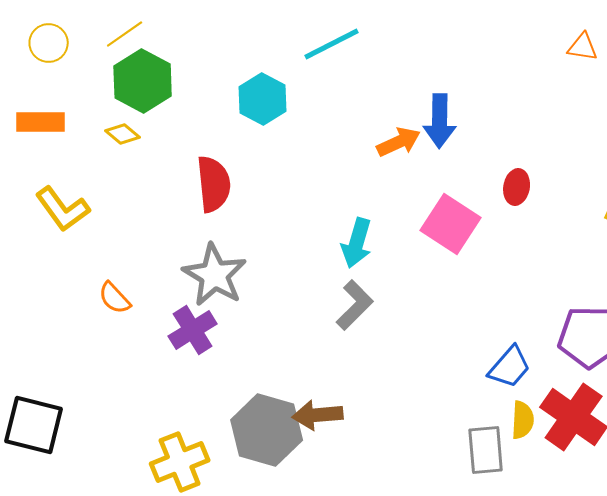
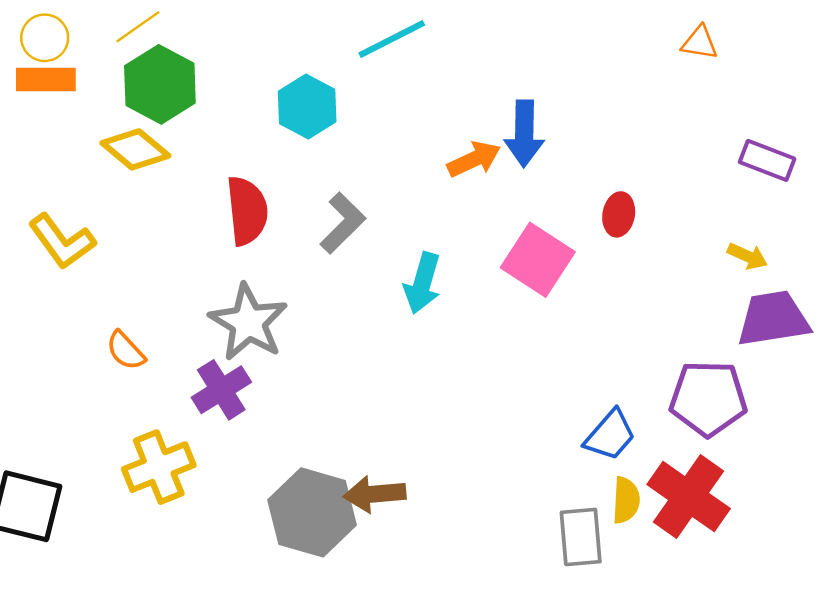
orange rectangle: (41, 122) -> (46, 79), moved
yellow diamond: (123, 134) -> (135, 149), size x1.6
gray L-shape: (355, 305) -> (343, 223), moved
yellow cross: (180, 462) -> (159, 467), moved

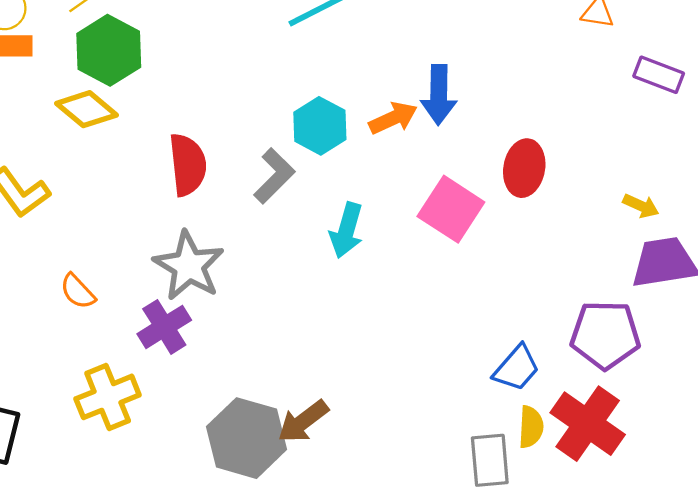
cyan hexagon: (307, 106) -> (320, 126), moved
purple rectangle: (767, 160) -> (659, 75), moved
red ellipse: (619, 214) -> (524, 168), size x1.4
brown arrow: (375, 494) -> (303, 421), turned -32

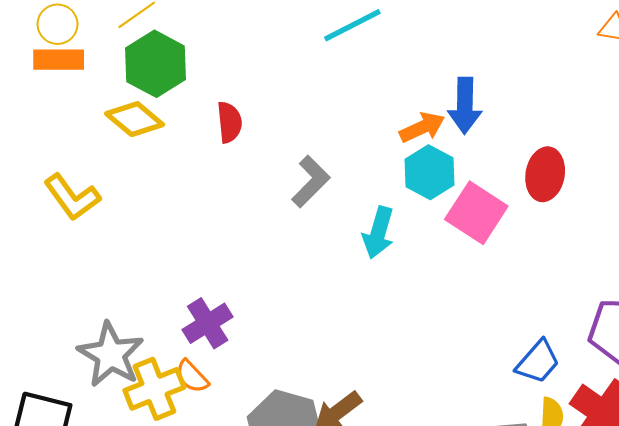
cyan hexagon: (320, 126) -> (429, 172), moved
red semicircle: (188, 165) -> (229, 122), moved, size x0.7
gray star: (189, 266) -> (111, 355), moved
orange semicircle: (78, 291) -> (192, 376), moved

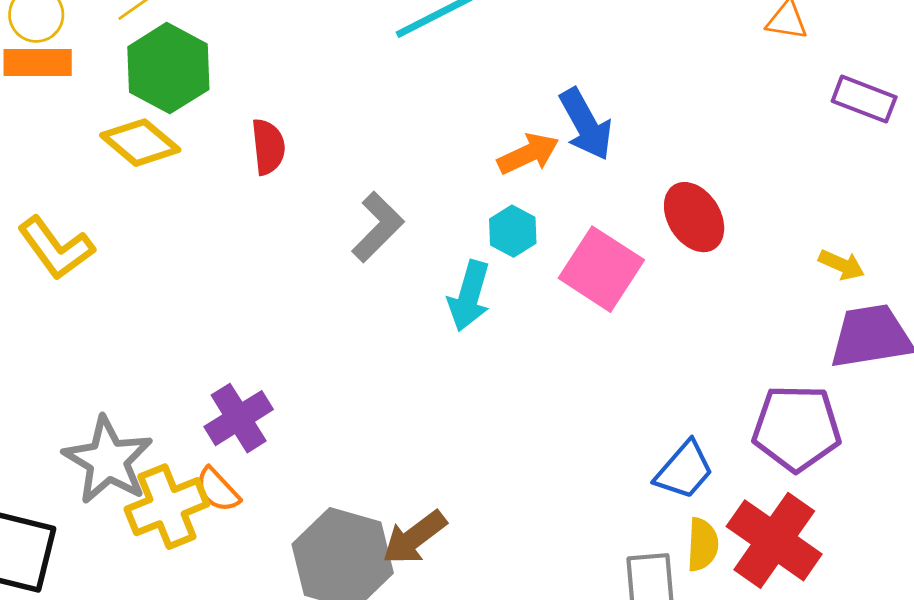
blue arrow: (465, 105) -> (586, 124), turned -30
cyan hexagon: (429, 172) -> (513, 231), moved, size x0.7
red ellipse: (545, 174) -> (694, 217), turned -42

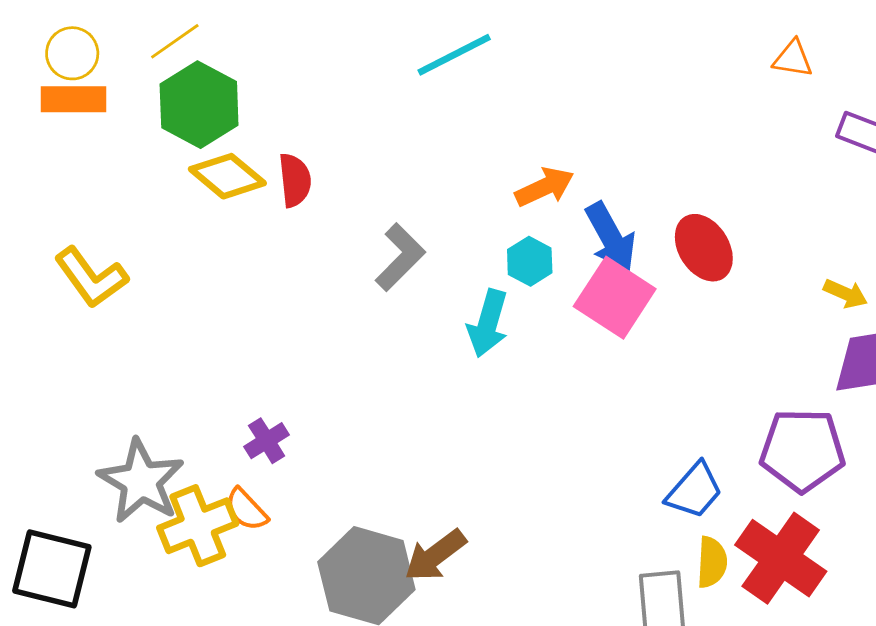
blue arrow: (586, 124) -> (611, 237), moved
yellow diamond: (140, 143) -> (227, 176), moved
purple cross: (239, 418) -> (267, 441), size x0.7

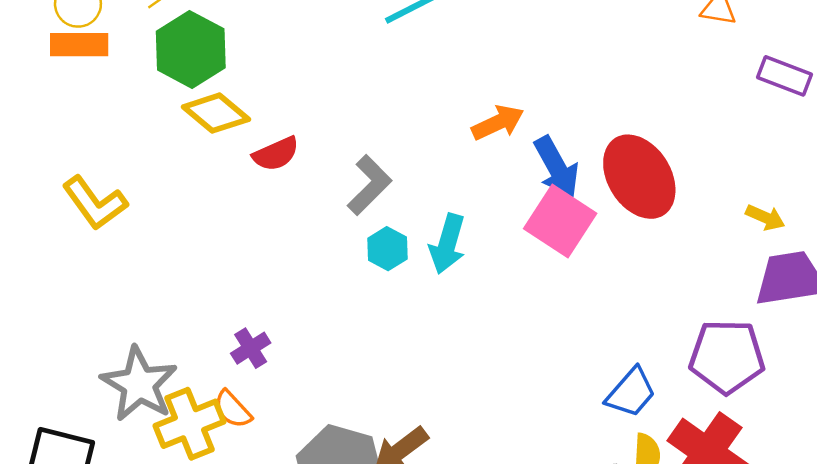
red semicircle: (295, 180) -> (276, 154), moved, turned 72
red ellipse: (704, 248) -> (639, 177), size x1.4
cyan hexagon: (530, 261) -> (387, 249), moved

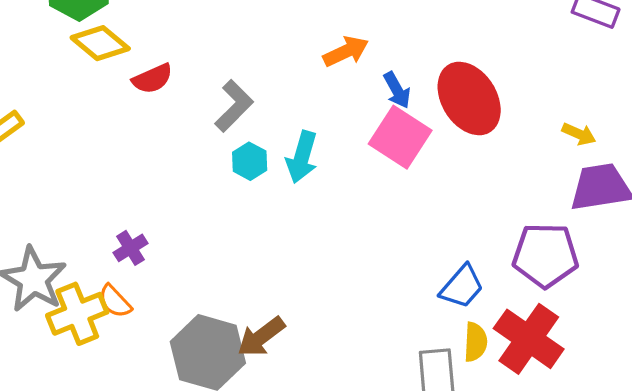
blue arrow: (557, 167) -> (397, 90), size x0.7

